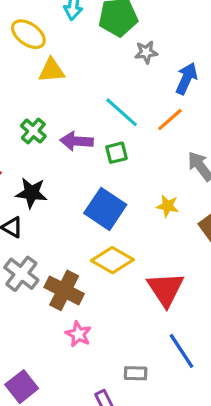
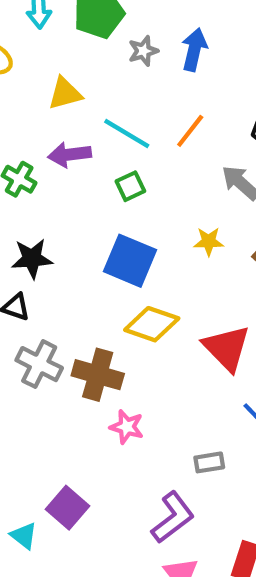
yellow triangle: (51, 70) -> (65, 93), moved
blue arrow: (186, 78) -> (194, 50), moved
purple arrow: (77, 141) -> (70, 155), moved

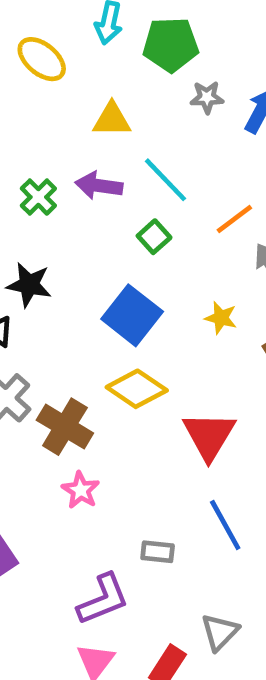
orange line: (190, 131) -> (234, 219), moved
green square: (130, 186) -> (154, 237), turned -32

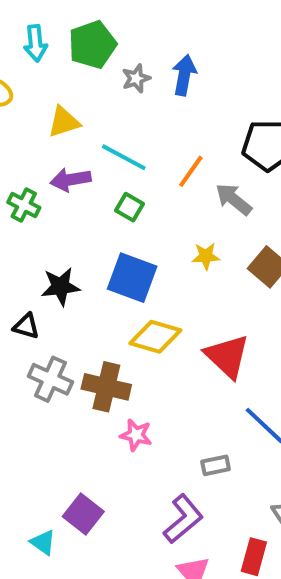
black star: (29, 285) -> (61, 286), moved

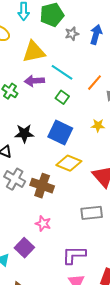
yellow triangle: (64, 122) -> (34, 52), size x1.4
pink star: (136, 435) -> (43, 224), moved
gray rectangle: (216, 465) -> (92, 213), moved, size x1.5
purple L-shape: (183, 519) -> (74, 255), turned -145

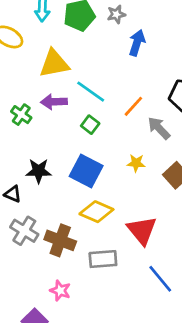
gray star: (72, 34) -> (116, 14), moved
gray rectangle: (92, 213) -> (103, 259), moved

